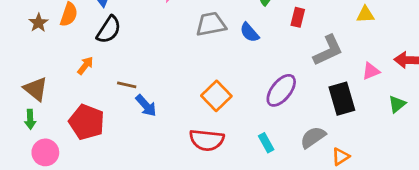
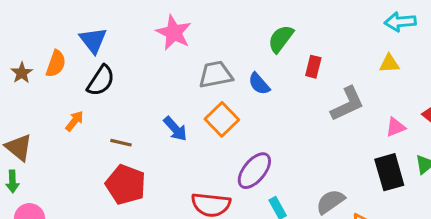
purple ellipse: (281, 90) -> (254, 171), moved
orange square: (216, 96) -> (222, 119), moved
black rectangle: (342, 99) -> (389, 172), moved
blue arrow: (146, 106) -> (175, 129), moved
red pentagon: (87, 122) -> (126, 185), moved

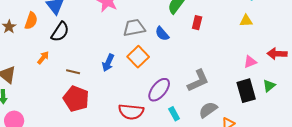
gray L-shape: (347, 104) -> (198, 81), moved
blue arrow: (175, 129) -> (108, 63), turned 66

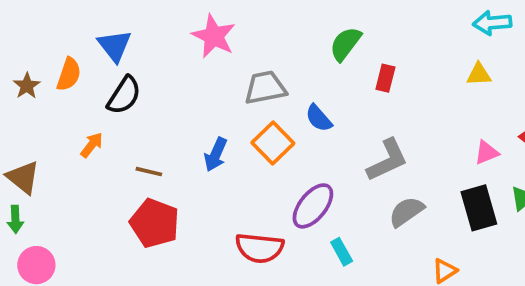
blue semicircle: (162, 34) -> (319, 118), moved
gray L-shape: (198, 81) -> (387, 160), moved
gray semicircle: (208, 110) -> (406, 212), moved

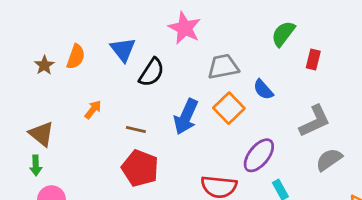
blue triangle: (115, 46) -> (123, 49), moved
black semicircle: (124, 95) -> (152, 72), moved
blue arrow: (216, 154) -> (186, 117), size x1.4

